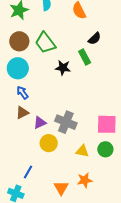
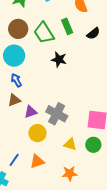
green rectangle: (85, 57) -> (67, 26), moved
orange triangle: (61, 188) -> (37, 161), moved, turned 35

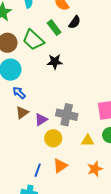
black semicircle: (93, 33) -> (75, 22), moved

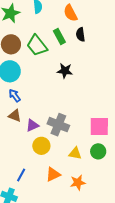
black semicircle: (75, 22) -> (80, 34), turned 128
black star: (55, 62) -> (65, 71), moved
brown triangle: (22, 113) -> (15, 116), turned 48
orange triangle: (60, 166) -> (53, 174), moved

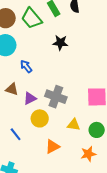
blue arrow: (15, 96) -> (26, 66), moved
green circle: (98, 151) -> (97, 130), moved
blue line: (21, 175) -> (16, 134), moved, turned -64
orange star: (78, 183) -> (88, 154), moved

